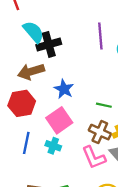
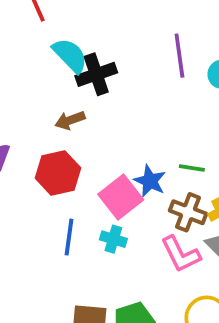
brown arrow: (31, 72) -> (70, 120), size x0.7
blue star: (64, 89) -> (150, 181), moved

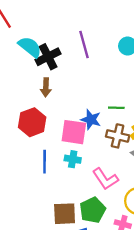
purple line: (179, 56) -> (84, 44), moved
brown arrow: (70, 120) -> (46, 87), moved, turned -60
pink square: (121, 197) -> (74, 132), turned -36
pink L-shape: (181, 254) -> (105, 179), moved

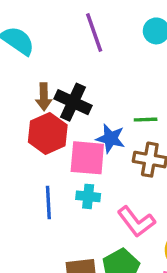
black cross: (48, 57) -> (73, 102), moved, turned -35
red hexagon: (32, 122) -> (48, 133), moved

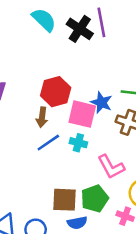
brown arrow: (44, 97) -> (42, 117), moved
black cross: (73, 102) -> (80, 29), moved
blue line: (48, 202) -> (48, 143), turned 50

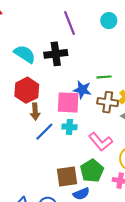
cyan semicircle: (44, 20) -> (25, 54), moved
black cross: (80, 29) -> (56, 54), moved, turned -30
red hexagon: (56, 92) -> (27, 90), moved

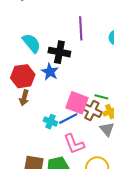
green line: (104, 77) -> (101, 97), moved
blue star: (82, 90) -> (50, 72), moved
pink square: (68, 102) -> (77, 103), moved
blue line: (44, 132) -> (68, 119), moved

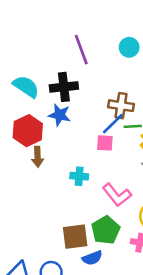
pink square: (77, 103) -> (105, 143), size x0.6
brown cross: (92, 110) -> (121, 106), moved
blue line: (68, 119) -> (113, 124), moved

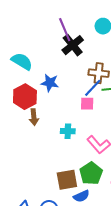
black cross: (64, 87) -> (73, 45), moved, turned -30

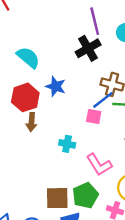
purple line: (65, 30) -> (95, 21), moved

